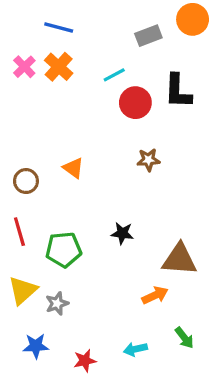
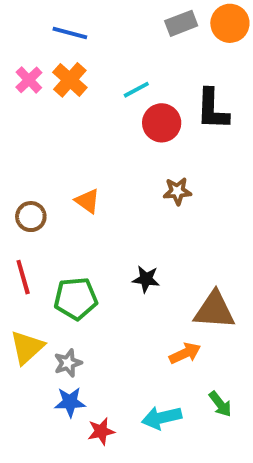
gray rectangle: (148, 36) -> (181, 23), moved
blue star: (36, 346) -> (70, 402), moved
cyan arrow: (135, 349) -> (162, 418), size x1.4

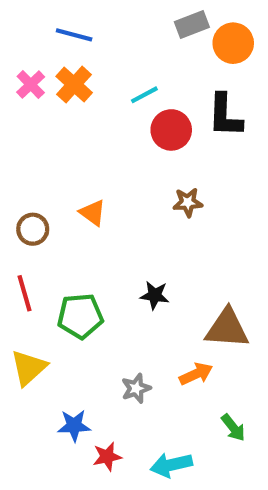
orange circle: (230, 23) -> (233, 43), moved
gray star: (68, 363) -> (136, 388), moved
cyan arrow: (162, 418) -> (171, 465), moved

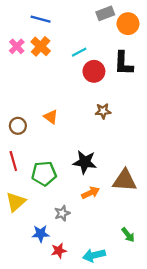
black star: (155, 295) -> (85, 162), size x1.5
orange arrow: (196, 374) -> (91, 193), moved
gray star: (136, 388) -> (62, 213), moved

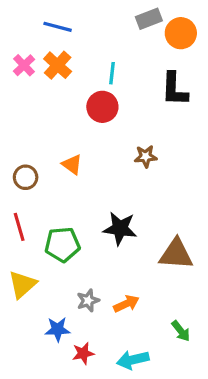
cyan line: (79, 52) -> (112, 73), turned -56
red circle: (94, 71) -> (102, 107), moved
orange arrow: (91, 193) -> (126, 304), moved

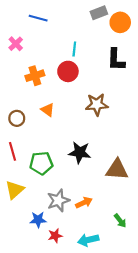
orange cross: (58, 65) -> (35, 76), moved, turned 30
brown star: (146, 156) -> (97, 104), size x1.5
gray star: (88, 301) -> (58, 200), size x1.5

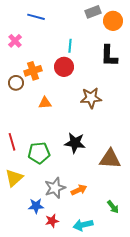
orange triangle: (48, 110) -> (45, 103), turned -40
brown circle: (17, 118) -> (16, 83), moved

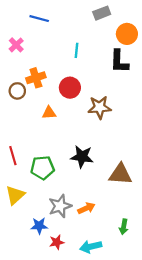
orange circle: (113, 21) -> (127, 34), moved
red circle: (64, 67) -> (70, 88), moved
green arrow: (113, 207) -> (124, 227), turned 48

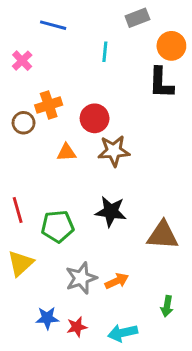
cyan line: (76, 50) -> (105, 52), moved
brown star: (100, 107) -> (114, 151), moved
blue star: (39, 226) -> (47, 318), moved

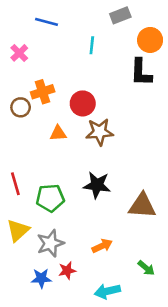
gray star: (81, 278) -> (50, 243), moved
green arrow: (167, 306) -> (146, 268), turned -60
red star: (77, 327) -> (67, 271), moved

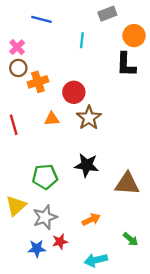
brown circle: (21, 107) -> (18, 68), moved
brown star: (100, 132) -> (89, 118), turned -30
red line: (15, 184) -> (14, 125), moved

